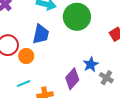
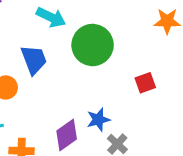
blue trapezoid: (41, 34) -> (34, 60), turned -45

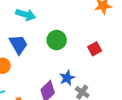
green circle: (93, 45) -> (57, 40), moved, size x0.7

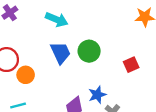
blue trapezoid: (18, 44) -> (60, 53), moved

